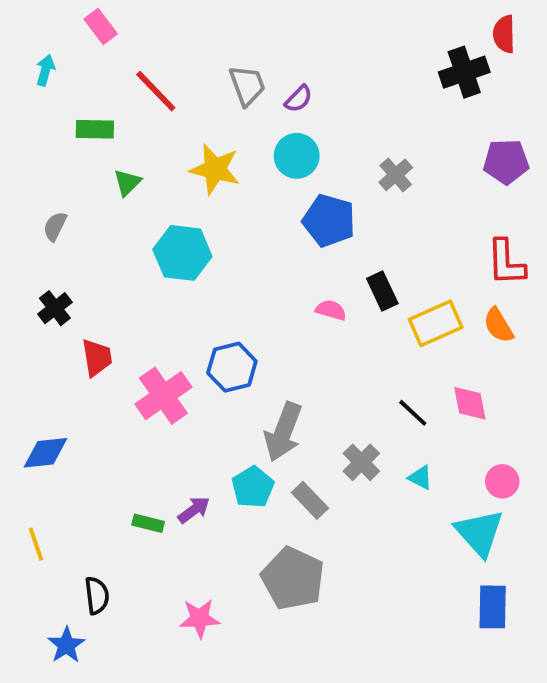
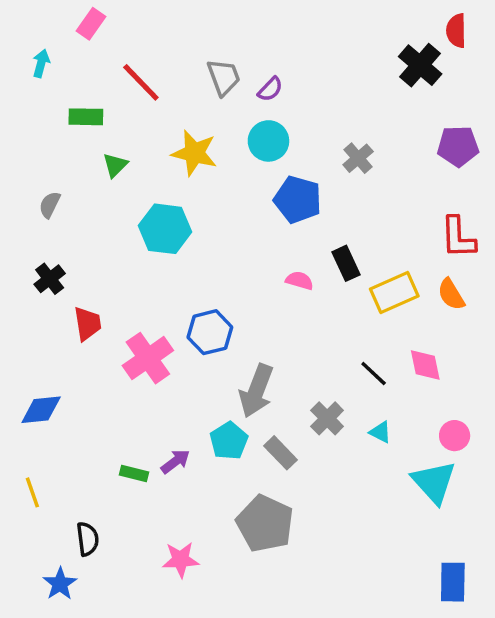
pink rectangle: (101, 26) -> (91, 24), turned 72
black cross: (464, 72) -> (420, 65), turned -30
blue rectangle: (493, 607) -> (453, 582), moved

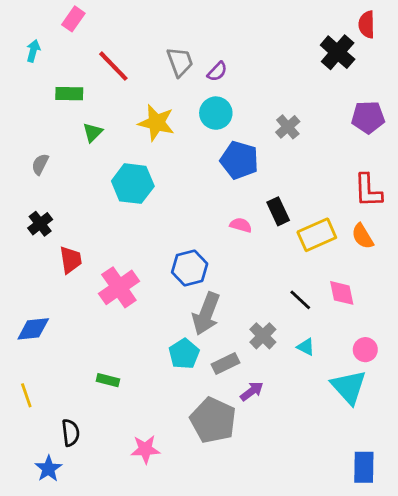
blue hexagon: (210, 332) -> (190, 268), moved
gray rectangle: (281, 453) -> (226, 363), turned -72
purple arrow: (175, 461) -> (252, 391), moved

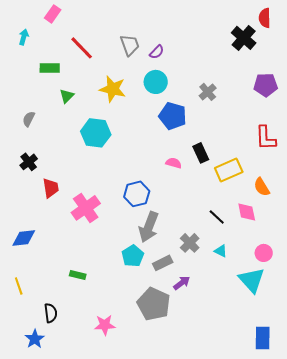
orange semicircle: (363, 236) -> (262, 187), moved

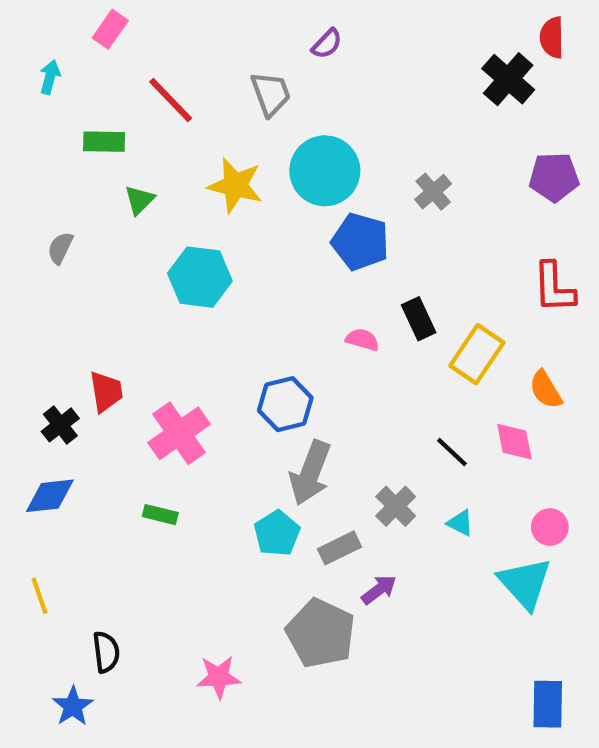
purple semicircle: (157, 52) -> (327, 44), moved
cyan circle: (156, 82) -> (325, 171), size x1.4
black cross: (29, 162) -> (60, 425), moved
yellow rectangle: (229, 170) -> (477, 354), turned -32
green rectangle: (78, 275) -> (160, 515), moved

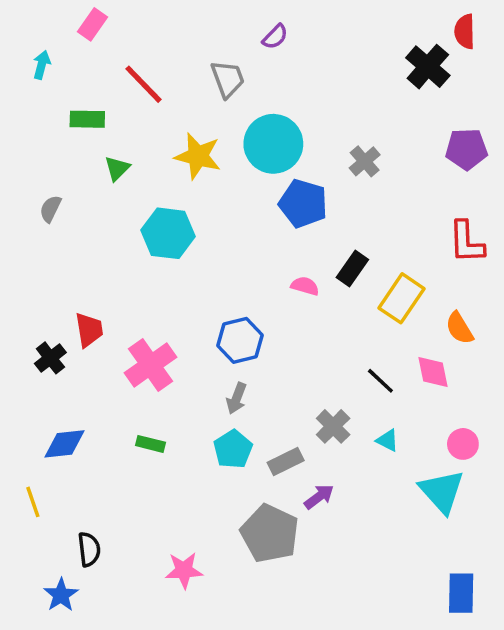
black rectangle: (419, 319) -> (352, 268), turned 60
gray arrow: (310, 473) -> (237, 398), moved, size x0.6
blue diamond: (50, 496) -> (64, 444), moved
green rectangle: (160, 515) -> (150, 444), moved

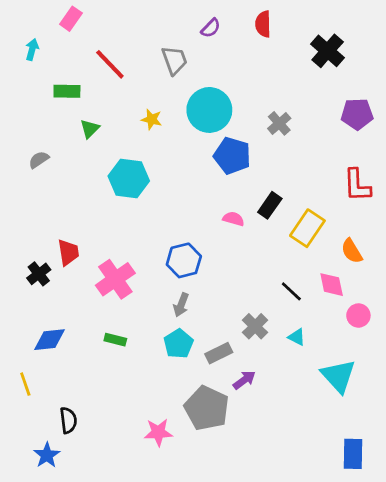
red semicircle: (465, 31) -> (263, 24), moved
yellow star: (198, 156) -> (152, 119), size x0.6
gray semicircle: (50, 209) -> (39, 160), turned 30
pink circle: (463, 444) -> (358, 316), moved
pink star: (184, 570) -> (158, 432), moved

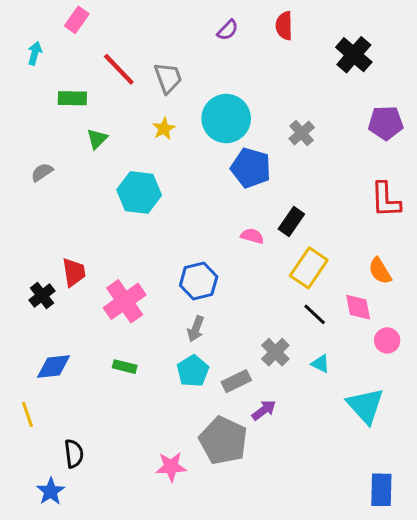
gray trapezoid: (174, 60) -> (168, 78), moved
yellow star: (152, 119) -> (164, 129), turned 30
yellow rectangle: (307, 228) -> (309, 268), moved

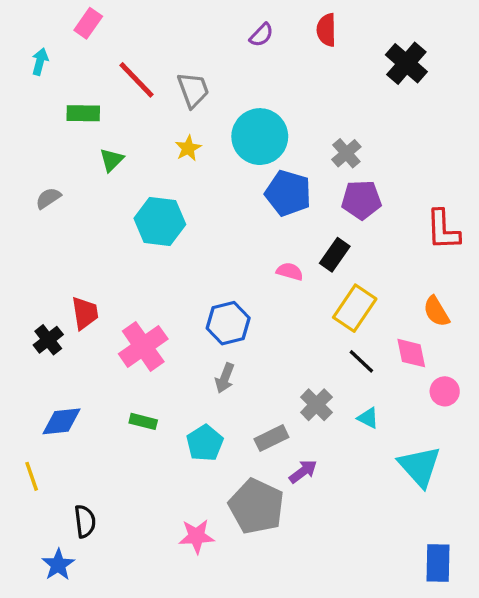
purple pentagon: (386, 123) -> (361, 200), moved
cyan pentagon: (193, 371) -> (205, 443), moved

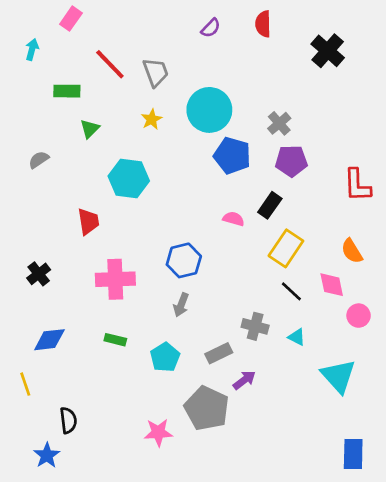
red trapezoid: (85, 313) -> (88, 221), moved
pink cross: (143, 346) -> (115, 279), turned 33
gray cross: (316, 405) -> (255, 326), turned -30

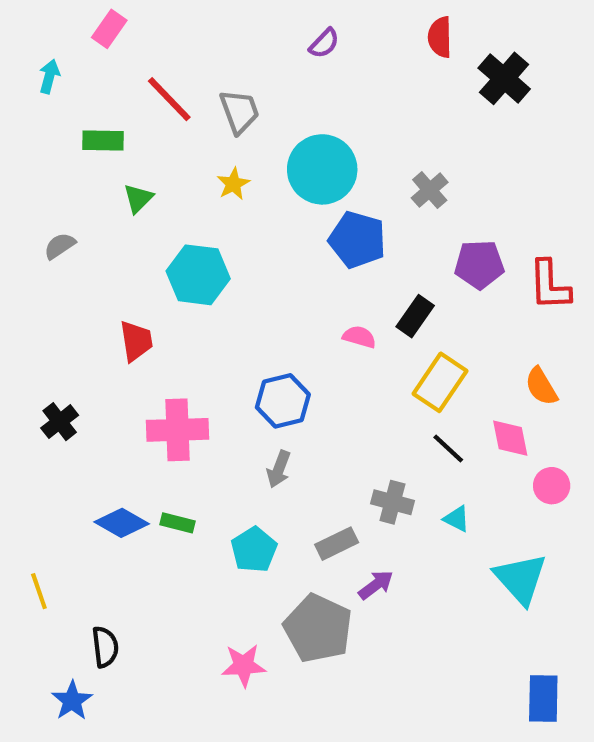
red semicircle: (263, 24) -> (440, 37), moved
purple pentagon: (291, 161) -> (479, 264), moved
blue diamond: (49, 340) -> (122, 523), moved, turned 36

